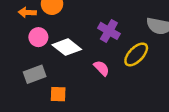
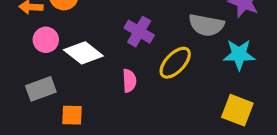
pink semicircle: (101, 68) -> (129, 81), turned 42

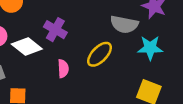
purple cross: (139, 32) -> (55, 30), moved

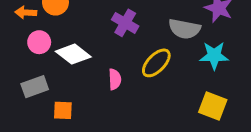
purple cross: (55, 30) -> (125, 23), moved

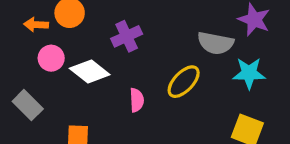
purple cross: (125, 23) -> (127, 36), moved, turned 35
gray rectangle: (35, 87) -> (28, 105), moved, turned 65

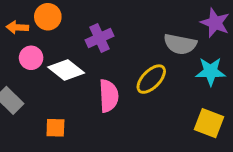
pink semicircle: (137, 100) -> (109, 96), size x1.5

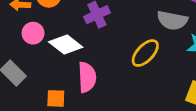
pink semicircle: (109, 96) -> (87, 77), moved

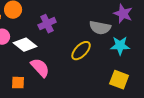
pink semicircle: (87, 77) -> (40, 68), turned -40

